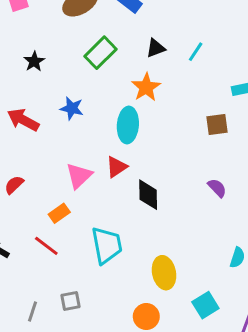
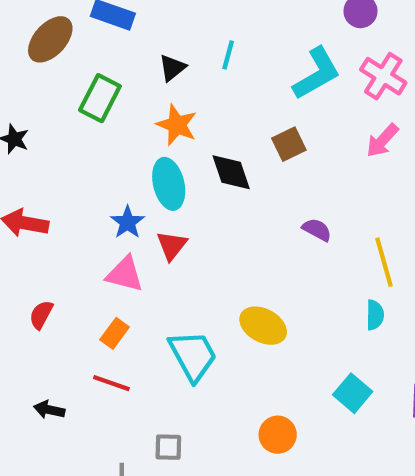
blue star: (72, 108) -> (127, 222), moved, turned -30
pink triangle: (79, 176) -> (125, 274), turned -44
black diamond: (148, 195) -> (231, 172), moved
yellow ellipse: (164, 273) -> (263, 326), moved, turned -32
gray square: (70, 301) -> (168, 447), turned 30

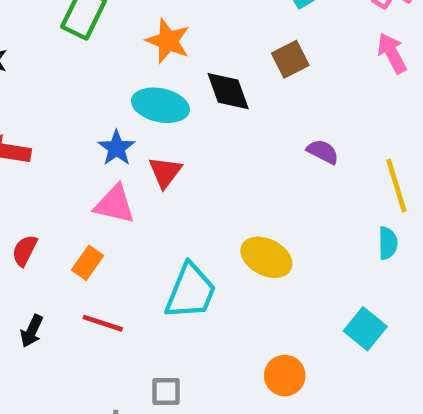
pink arrow: (382, 140) -> (392, 53), turned 111
cyan ellipse: (169, 184) -> (160, 105), turned -63
orange rectangle: (115, 333) -> (88, 263), moved
cyan trapezoid: (193, 356) -> (191, 292), turned 52
black arrow: (49, 410) -> (32, 331), moved, turned -76

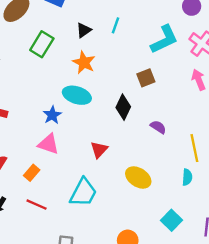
black diamond: (228, 91) -> (123, 107), moved, turned 40
red triangle: (165, 172) -> (99, 150), moved
yellow ellipse: (266, 257) -> (138, 177), moved

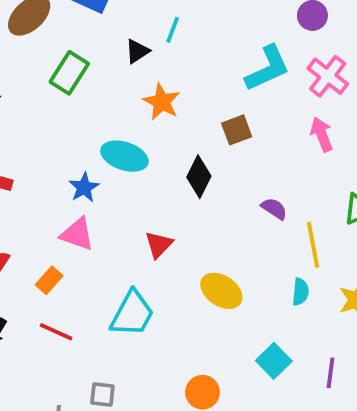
cyan line: (116, 25) -> (173, 30), moved
orange star: (84, 62) -> (162, 102), moved
purple semicircle: (158, 127) -> (274, 209), moved

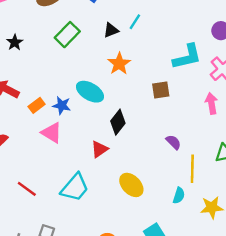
black diamond: (199, 177) -> (118, 122), moved
blue star: (84, 187) -> (62, 105), turned 30
orange rectangle: (49, 280) -> (37, 105), moved

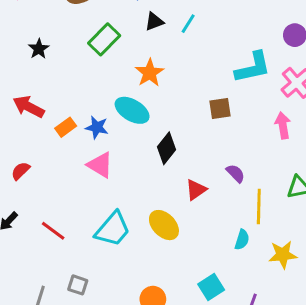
black triangle: (111, 30) -> (154, 22), moved
orange star: (119, 64) -> (150, 73), moved
pink triangle: (52, 133) -> (100, 165), moved
red triangle: (100, 149) -> (196, 190), moved
yellow ellipse: (131, 185) -> (164, 225), moved

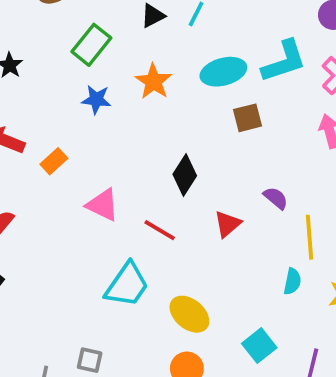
cyan ellipse: (132, 110) -> (223, 72), moved, turned -40
blue star: (97, 127) -> (96, 99), moved
yellow ellipse: (164, 225) -> (189, 314), moved
red line: (53, 231) -> (160, 230), moved

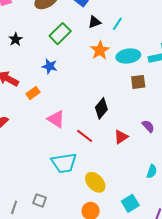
orange star: (153, 81) -> (100, 50), moved
blue star: (96, 99) -> (50, 66), moved
cyan trapezoid: (127, 285) -> (64, 163), turned 40

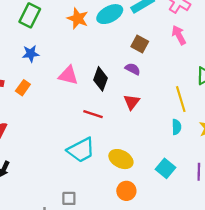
brown square: (138, 82) -> (140, 44), moved, turned -35
pink triangle: (56, 119) -> (68, 75), moved
purple semicircle: (148, 126) -> (133, 69), moved

